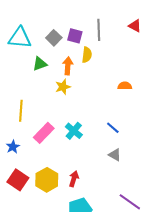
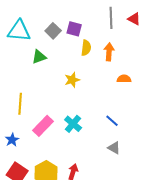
gray line: (99, 30) -> (111, 18), moved
orange arrow: (68, 66) -> (109, 52), moved
yellow star: (63, 87) -> (72, 80), moved

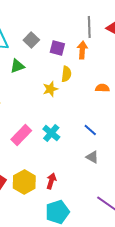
purple square: (74, 29) -> (57, 48), moved
yellow semicircle: (86, 48) -> (66, 74), moved
orange arrow: (109, 52) -> (82, 50), moved

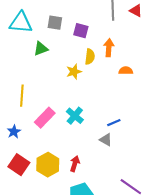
gray square: (31, 40) -> (55, 23), turned -35
orange arrow: (82, 50) -> (109, 48), moved
blue line: (90, 130) -> (114, 123), moved, turned -64
gray triangle: (92, 157) -> (106, 140), moved

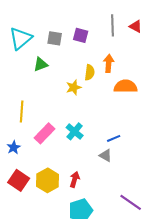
cyan triangle: (21, 23) -> (21, 38), turned -45
purple square: (81, 31) -> (81, 35), moved
orange semicircle: (126, 71) -> (126, 86), size x1.6

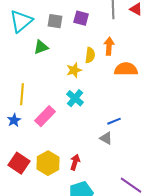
cyan cross: (75, 131) -> (75, 98), moved
blue star: (14, 147) -> (14, 120), moved

